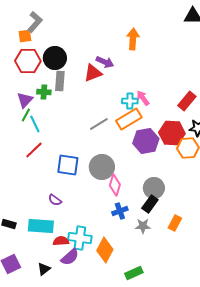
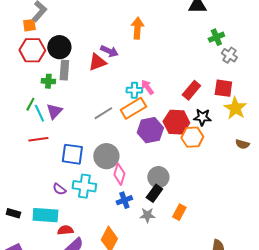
purple triangle: (25, 100) -> (54, 111), moved
red line: (34, 150) -> (38, 139), turned 36
cyan cross: (80, 238) -> (84, 186), moved

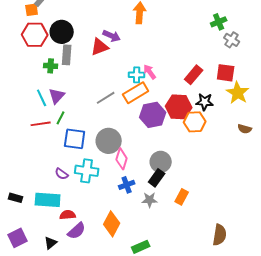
green line: (30, 104) -> (61, 118), moved

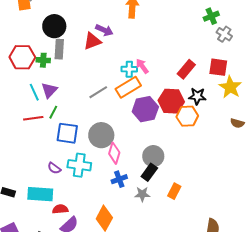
red hexagon: (35, 35) -> (22, 57), moved

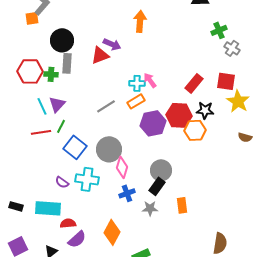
orange rectangle: (128, 87) -> (136, 101), size x0.7
blue square: (67, 133) -> (75, 147), turned 30
orange rectangle: (174, 191) -> (182, 205), turned -35

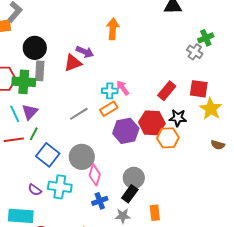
green cross: (219, 30) -> (206, 38), moved
gray cross: (232, 48) -> (195, 52), moved
green cross: (51, 74) -> (24, 82), size x1.6

